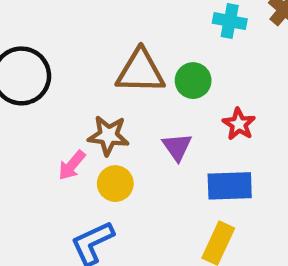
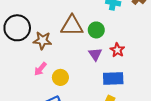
brown star: (108, 135) -> (42, 40), moved
purple triangle: (177, 147) -> (95, 54), moved

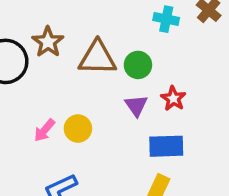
brown star: (42, 40) -> (48, 42), moved, turned 30
yellow circle: (60, 77) -> (78, 129), moved

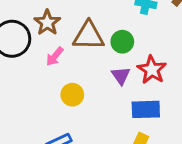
red star: (173, 98) -> (152, 70), size x1.4
pink arrow: (44, 130) -> (55, 56), moved

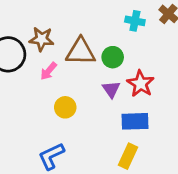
brown star: (47, 23) -> (42, 39), turned -30

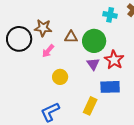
brown triangle: (81, 52) -> (71, 37), size x0.6
green circle: (113, 57) -> (94, 41), size x1.5
yellow rectangle: (128, 156) -> (90, 106), moved

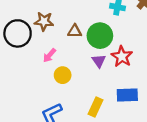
pink arrow: (48, 51) -> (49, 55), moved
blue rectangle: (110, 87) -> (127, 95), moved

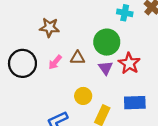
brown triangle: (75, 31) -> (78, 58), moved
black circle: (18, 33) -> (22, 63), moved
yellow circle: (63, 75) -> (83, 96), moved

